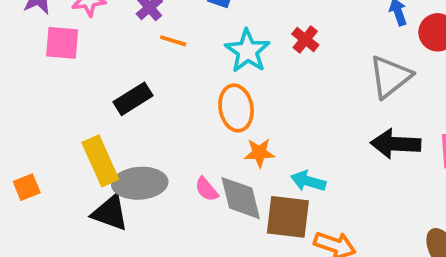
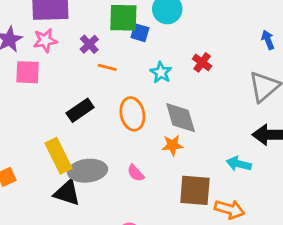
cyan star: (247, 51) -> (161, 72), size x0.7
orange ellipse: (236, 108) -> (132, 114), moved
cyan arrow: (308, 181) -> (239, 164), moved
gray diamond: (241, 198) -> (181, 118), moved

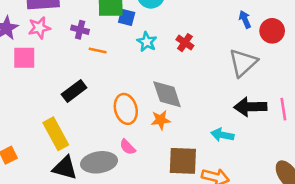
purple cross: (89, 44) -> (80, 30), turned -30
cyan star: (161, 72) -> (147, 42), moved
orange ellipse: (132, 114) -> (126, 109), moved
gray ellipse: (88, 171) -> (99, 162), moved

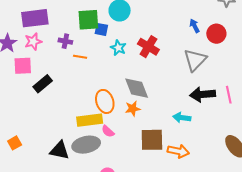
red cross: (185, 43) -> (148, 47), size x1.5
black rectangle: (74, 91) -> (43, 84), moved
yellow rectangle: (56, 134) -> (90, 120), moved, turned -65

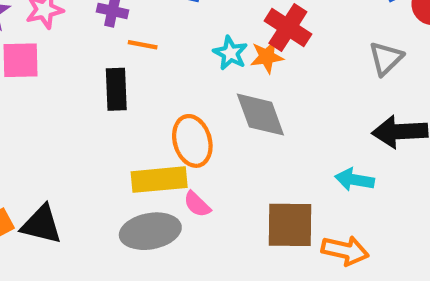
cyan star: (118, 48) -> (230, 53), moved
gray triangle: (195, 60) -> (386, 58), size x0.7
black rectangle: (43, 84) -> (116, 89), moved, turned -54
orange star: (133, 109) -> (267, 57), moved
black triangle: (60, 150) -> (41, 224), moved

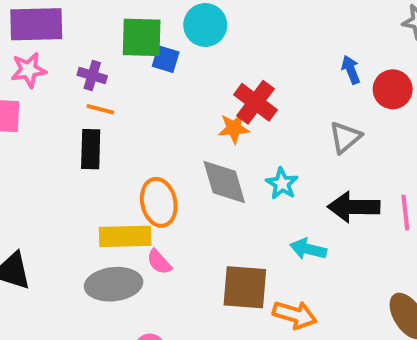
orange line: (143, 45) -> (100, 109), moved
cyan star: (230, 53) -> (282, 184), moved

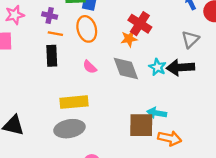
orange ellipse: (159, 202) -> (87, 29), moved
black arrow: (354, 207) -> (180, 67), moved
cyan arrow: (308, 249) -> (157, 113), moved
pink semicircle: (159, 262) -> (90, 67), moved

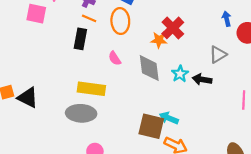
black arrow: (180, 67) -> (202, 79), size x0.7

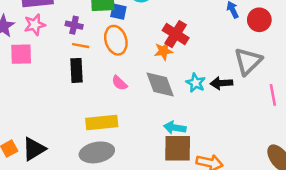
gray triangle: (218, 55) -> (248, 61), moved, size x1.4
black triangle: (28, 98) -> (34, 149), turned -45
cyan arrow: (169, 118) -> (175, 128), moved

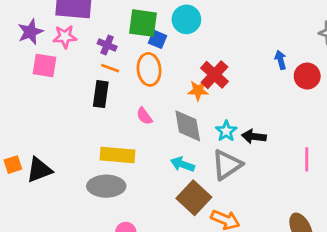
gray triangle: (248, 61) -> (227, 165), moved
cyan arrow: (175, 128) -> (182, 164), moved
brown square: (178, 148) -> (194, 198), turned 32

